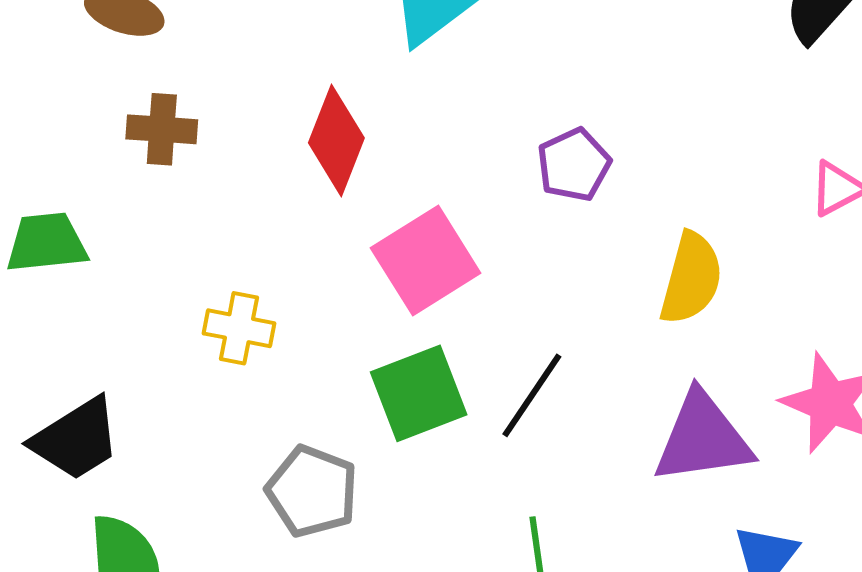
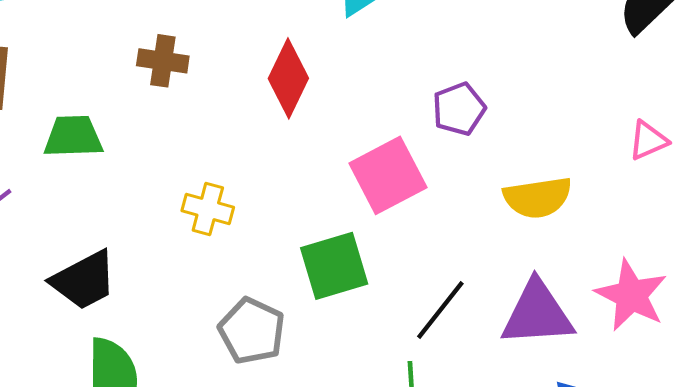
pink square: (426, 260) -> (388, 175), moved
yellow semicircle: (691, 278) -> (538, 197), turned 62
black line: (532, 395) -> (440, 310), moved

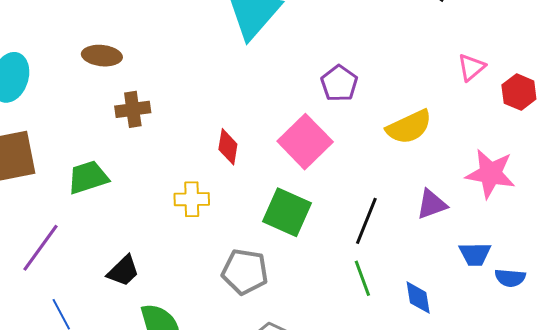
red diamond: (288, 78) -> (228, 147), moved, size x0.7
green square: (334, 266) -> (287, 212), turned -33
black trapezoid: (84, 280) -> (123, 271), size x0.7
purple triangle: (537, 314) -> (432, 204), size x0.6

